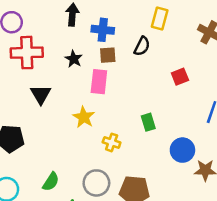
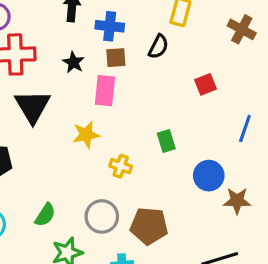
black triangle: (41, 94) -> (33, 106), size x1.4
yellow star: (84, 117) -> (86, 135), turned 30

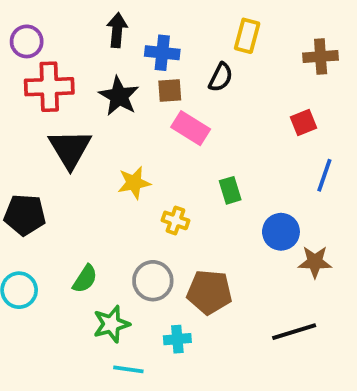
brown cross: (242, 29) -> (321, 57), turned -32
black star: (73, 62) -> (119, 96), size x1.5
red square: (206, 84) -> (304, 122), moved
pink rectangle: (105, 91) -> (191, 128), moved, turned -64

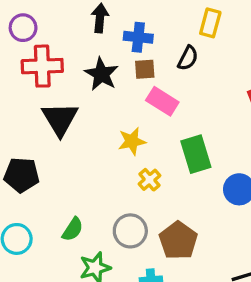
yellow star: (134, 183) -> (132, 141), moved
green rectangle: (230, 190) -> (196, 154), size x1.6
yellow cross: (175, 220) -> (149, 180), turned 30
brown pentagon: (209, 292) -> (178, 241), turned 30

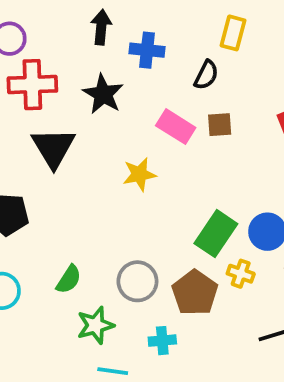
brown square: (145, 69) -> (220, 125), moved
green rectangle: (196, 154) -> (216, 234), moved, turned 51
yellow cross: (149, 180) -> (241, 274), moved, turned -30

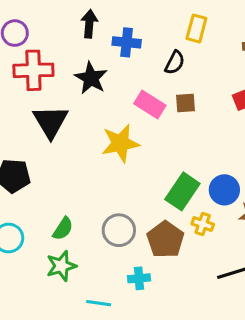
yellow star: (139, 174) -> (120, 143), size x1.4
green star: (95, 325) -> (61, 266), moved

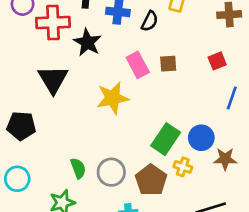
black semicircle: (175, 63) -> (150, 21), moved
red cross: (33, 70) -> (53, 23), moved
pink rectangle: (150, 104) -> (138, 65), turned 30
green semicircle: (63, 229) -> (78, 168), moved, turned -54

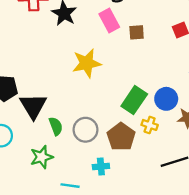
pink rectangle: (138, 65) -> (109, 20), moved
black triangle: (53, 79) -> (33, 106), moved

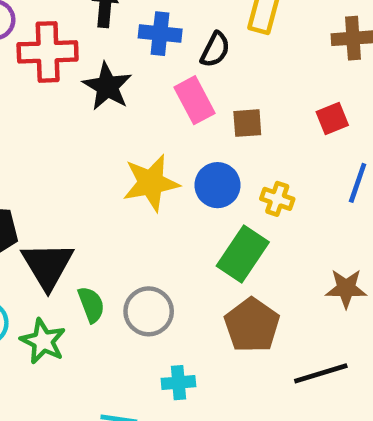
blue circle: (166, 99) -> (217, 185), moved
yellow cross: (150, 125) -> (277, 199), moved
brown pentagon: (121, 137) -> (252, 325), moved
green star: (42, 157) -> (43, 341), moved, turned -30

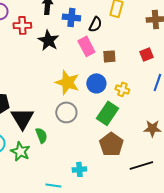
red cross: (48, 52) -> (22, 25), size x0.7
yellow star: (151, 183) -> (67, 82), turned 30
gray circle: (149, 311) -> (66, 112), moved

